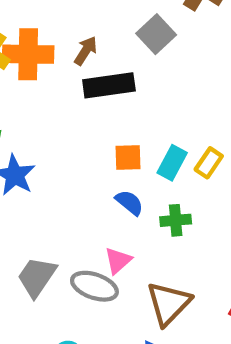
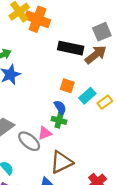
brown arrow: (86, 51) -> (96, 55), moved, size x1.5
green cross: (176, 220) -> (59, 120), moved

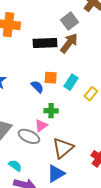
yellow rectangle: (105, 102) -> (91, 94), moved
blue semicircle: (60, 107) -> (37, 87), moved

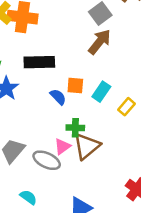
black rectangle: (45, 43) -> (39, 62), moved
brown triangle: (63, 148) -> (87, 146), moved

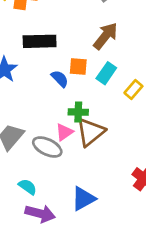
brown arrow: (100, 42) -> (105, 36), moved

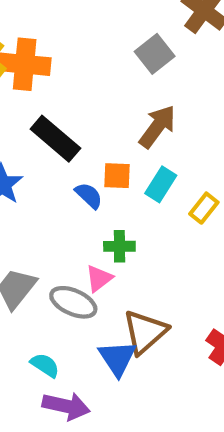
black rectangle: (40, 41) -> (55, 139), turned 44
brown triangle: (90, 132) -> (145, 332), moved
blue triangle: (83, 199) -> (117, 358), moved, turned -32

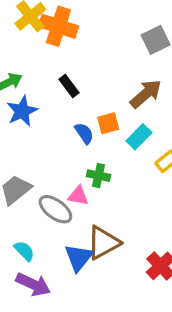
black rectangle: (55, 139) -> (69, 86), size x0.6
orange square: (117, 176) -> (108, 123), turned -30
pink triangle: (99, 278) -> (78, 196), turned 35

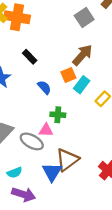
orange square: (108, 123) -> (68, 75), moved
cyan semicircle: (24, 251) -> (15, 172), turned 120

